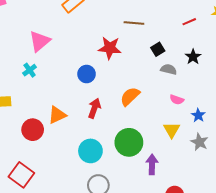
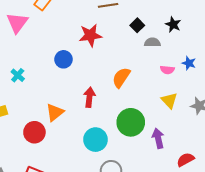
pink triangle: (40, 41) -> (17, 23), moved
blue circle: (87, 74) -> (63, 59), moved
blue star: (198, 115) -> (189, 63), moved

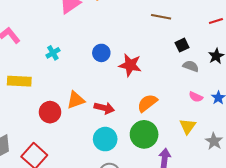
red star: (90, 35) -> (130, 65), moved
orange semicircle: (121, 78) -> (147, 103), moved
red arrow: (89, 97) -> (104, 108), moved, turned 78

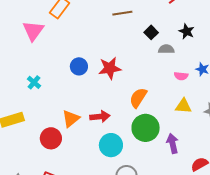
yellow triangle: (188, 126) -> (183, 106), turned -42

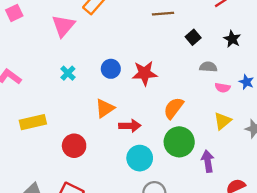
gray semicircle: (166, 49) -> (208, 67), moved
cyan cross: (34, 82) -> (68, 73), moved
yellow triangle: (183, 106) -> (223, 121), turned -48
orange triangle: (71, 119) -> (105, 108), moved

